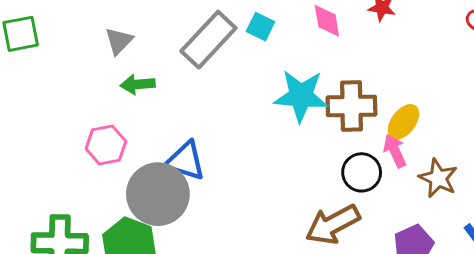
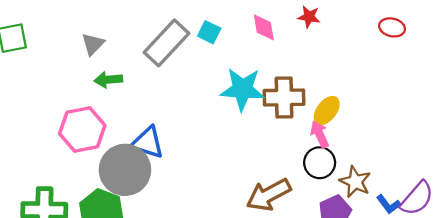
pink hexagon: (106, 145) -> (82, 130), size x1.4
black circle: (362, 172) -> (320, 163), moved
brown star: (438, 178) -> (355, 182), moved

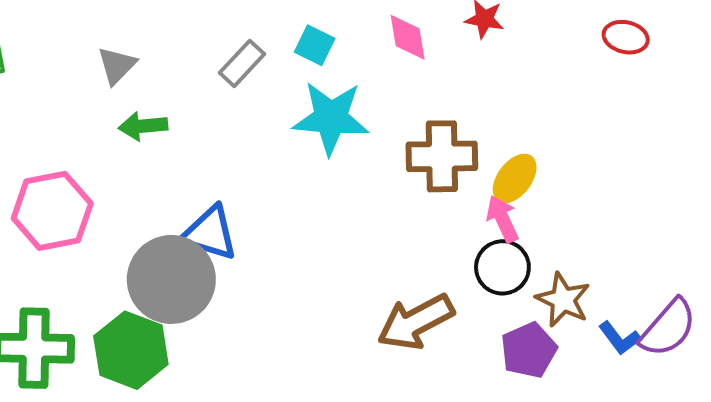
gray rectangle: (166, 43) -> (242, 63), size x0.6
cyan star: (242, 89) -> (331, 118), moved
pink hexagon: (82, 130) -> (52, 211), moved

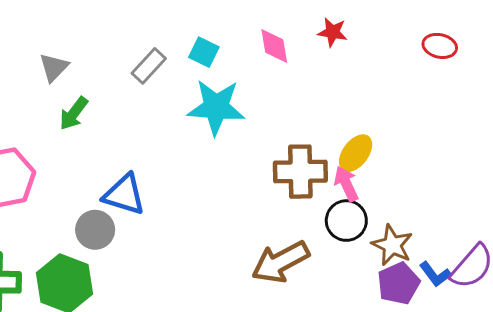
green arrow: (143, 126) -> (74, 113), turned -48
brown cross: (442, 156) -> (300, 172), moved
gray circle: (171, 279) -> (95, 230), size x0.6
purple pentagon: (529, 350) -> (398, 283), moved

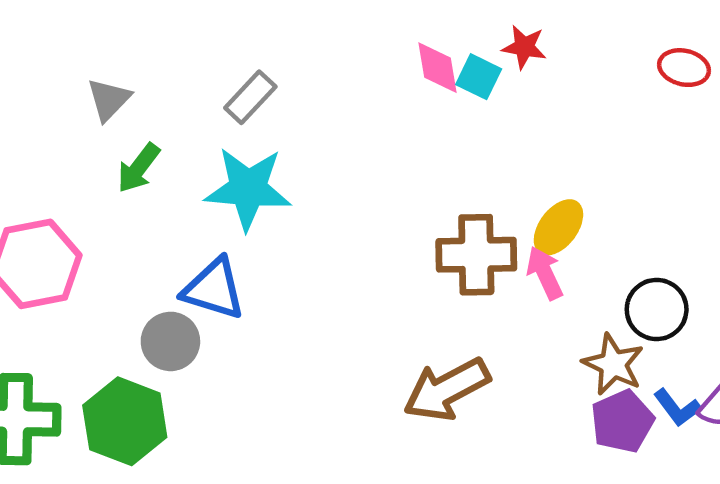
cyan square: (204, 52) -> (479, 77), moved
cyan star: (216, 107) -> (248, 189), moved
black circle: (346, 221) -> (657, 309), moved

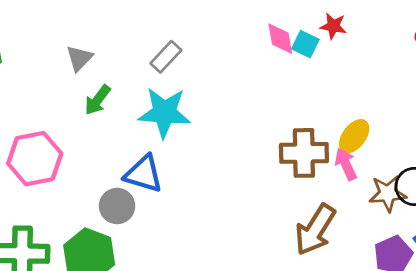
brown star: (613, 364) -> (388, 193), moved, turned -30
brown arrow: (447, 389) -> (315, 230), moved, turned -30

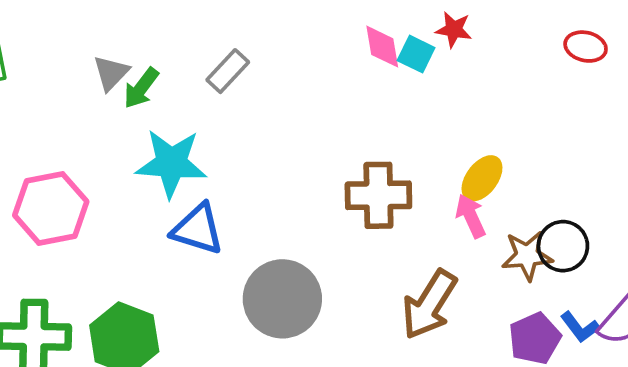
green arrow: (98, 100) -> (141, 88), moved
cyan star: (164, 113) -> (171, 163), moved
brown cross: (304, 153) -> (378, 195), moved
gray circle: (117, 206) -> (282, 299), moved, size x1.6

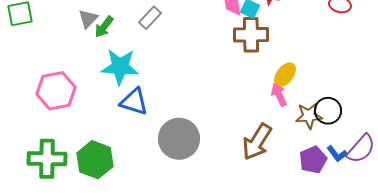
brown cross: (378, 195) -> (251, 35), moved

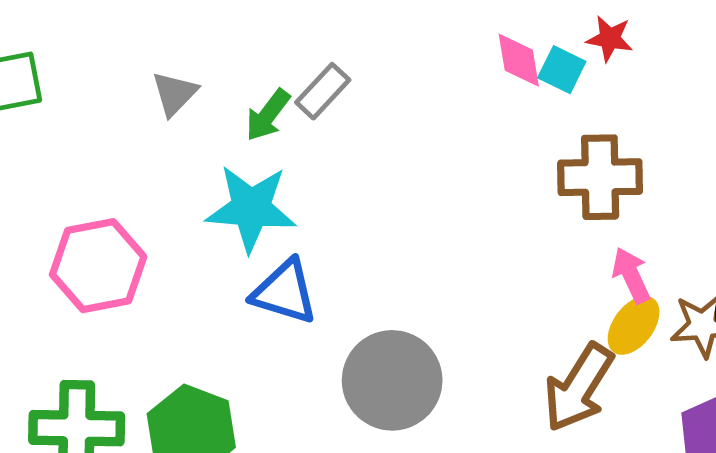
green arrow: (104, 27) -> (268, 115), moved
brown cross: (251, 35) -> (600, 177), moved
yellow ellipse: (285, 75) -> (634, 325), moved

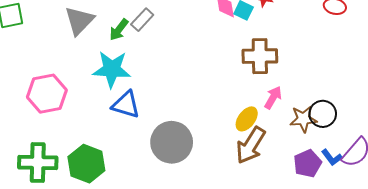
gray triangle: (175, 94) -> (79, 21), size x1.5
pink arrow: (631, 275) -> (273, 98), turned 55
yellow ellipse: (634, 325) -> (247, 119), moved

